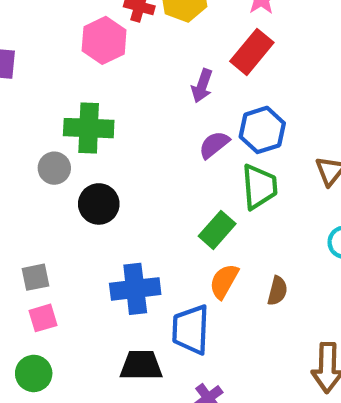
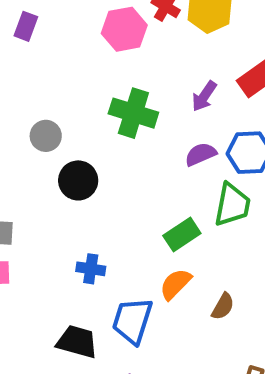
green cross: (89, 128) -> (133, 113), moved
blue cross: (135, 289) -> (91, 269), size x0.6

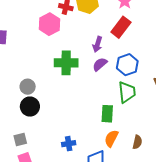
purple semicircle: (201, 154) -> (100, 64), moved
black circle: (78, 180) -> (30, 107), moved
green rectangle: (182, 234) -> (107, 114), turned -36

